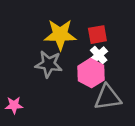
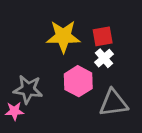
gray star: (49, 64) -> (28, 89), moved
pink hexagon: (91, 73) -> (78, 81), moved

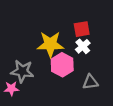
yellow star: (63, 36) -> (50, 44), moved
gray triangle: (113, 103) -> (90, 82), size x0.7

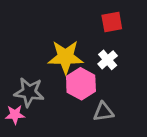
red square: (82, 29) -> (112, 22), moved
gray triangle: (90, 82) -> (103, 112), moved

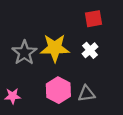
pink hexagon: (81, 84) -> (58, 90), moved
gray star: (29, 92) -> (24, 53), moved, turned 30

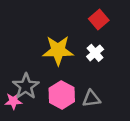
red square: (94, 19) -> (99, 20), turned -30
gray star: (24, 53) -> (26, 86), moved

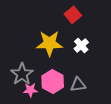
red square: (99, 20) -> (73, 15), moved
pink star: (13, 101) -> (30, 90), moved

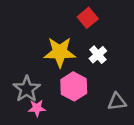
pink hexagon: (53, 81) -> (74, 86), moved
gray triangle: (78, 85) -> (117, 102), moved

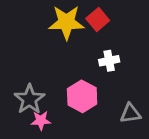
yellow star: (60, 52) -> (66, 22), moved
white cross: (98, 55) -> (109, 61), turned 30

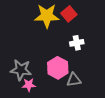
gray star: (29, 99) -> (21, 70), turned -30
gray triangle: (130, 113) -> (74, 80), moved

